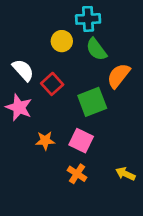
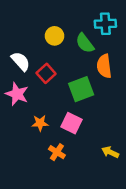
cyan cross: (88, 19) -> (105, 24), moved
orange semicircle: (118, 76) -> (104, 66), turned -45
orange cross: (77, 174) -> (57, 152), moved

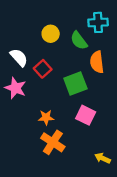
orange star: (40, 123) -> (46, 117), moved
pink square: (71, 123) -> (86, 115), moved
orange cross: (57, 152) -> (53, 142), size x1.5
yellow arrow: (110, 152) -> (103, 158), moved

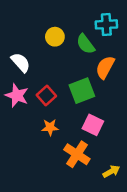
orange semicircle: (97, 62) -> (105, 67), turned 35
red square: (43, 69) -> (46, 95), moved
orange cross: (53, 142) -> (77, 154), moved
yellow arrow: (103, 158) -> (111, 171), turned 126

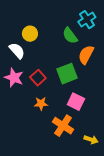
cyan cross: (106, 24) -> (87, 20), turned -30
yellow circle: (55, 37) -> (30, 34), moved
yellow arrow: (111, 171) -> (91, 140), turned 48

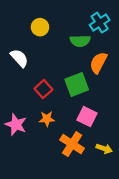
yellow circle: (30, 34) -> (40, 27), moved
green semicircle: (70, 36) -> (80, 41), turned -54
pink star: (14, 78) -> (16, 125), moved
yellow arrow: (91, 140) -> (104, 149), moved

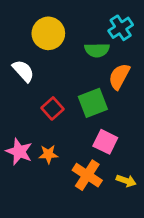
yellow circle: (40, 27) -> (48, 33), size x1.5
orange star: (47, 119) -> (48, 154), moved

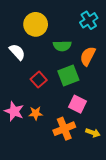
green semicircle: (97, 50) -> (62, 46), moved
orange cross: (87, 175) -> (64, 129), turned 35

